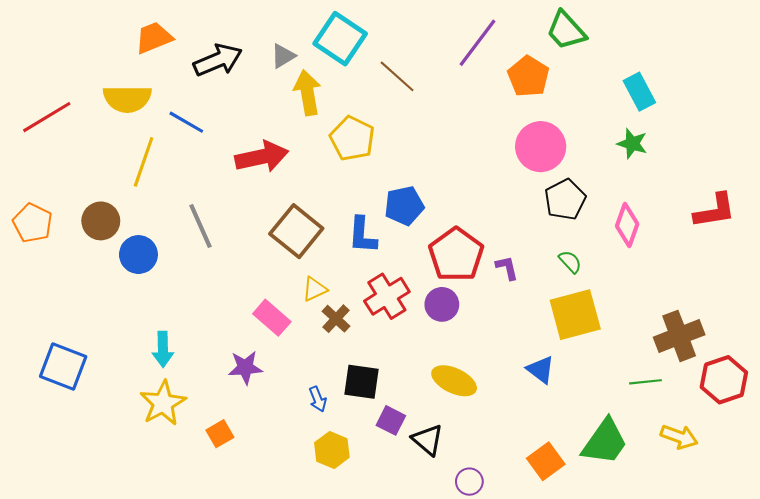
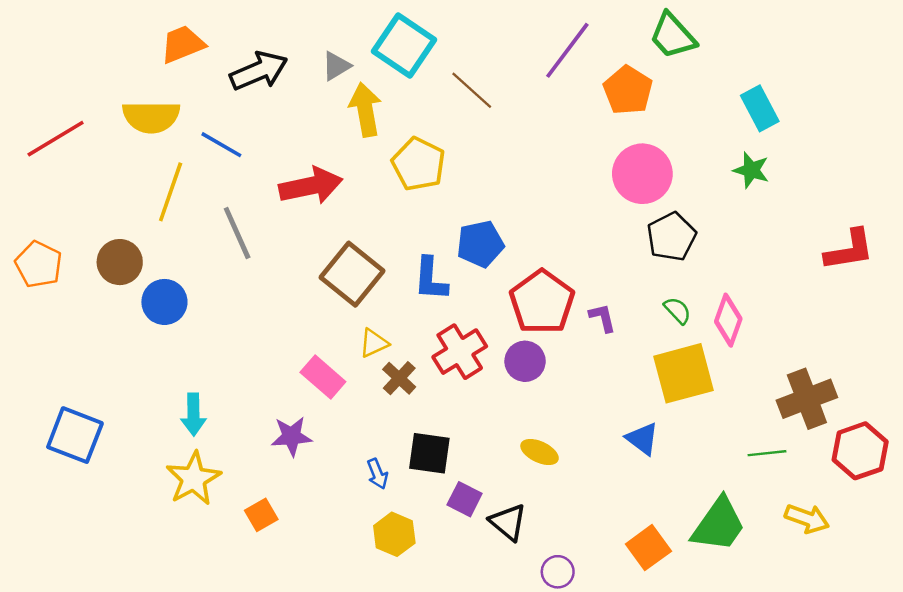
pink diamond: (627, 225) -> (728, 320), moved
gray line: (201, 226) -> (237, 233), moved
yellow ellipse: (454, 381) -> (540, 452), size x0.7

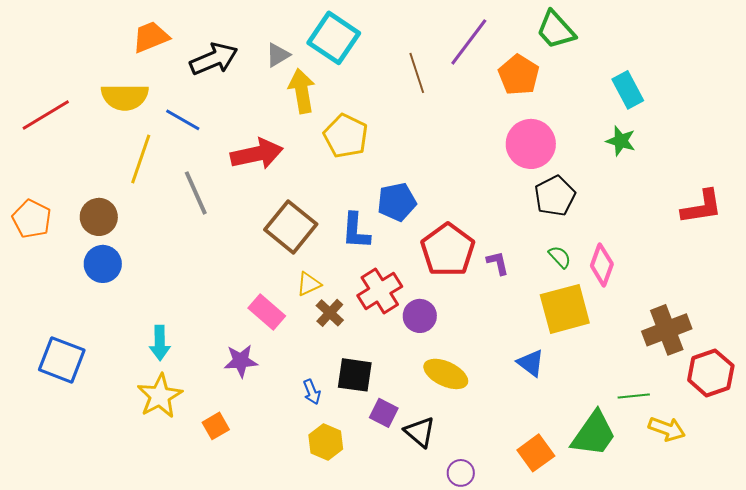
brown line: (472, 90) -> (417, 73), moved, turned 30
blue circle: (164, 302) -> (103, 264), moved
purple circle: (525, 361) -> (420, 316), moved
yellow ellipse: (540, 452) -> (446, 374), size x1.4
green line: (767, 453) -> (634, 396), moved

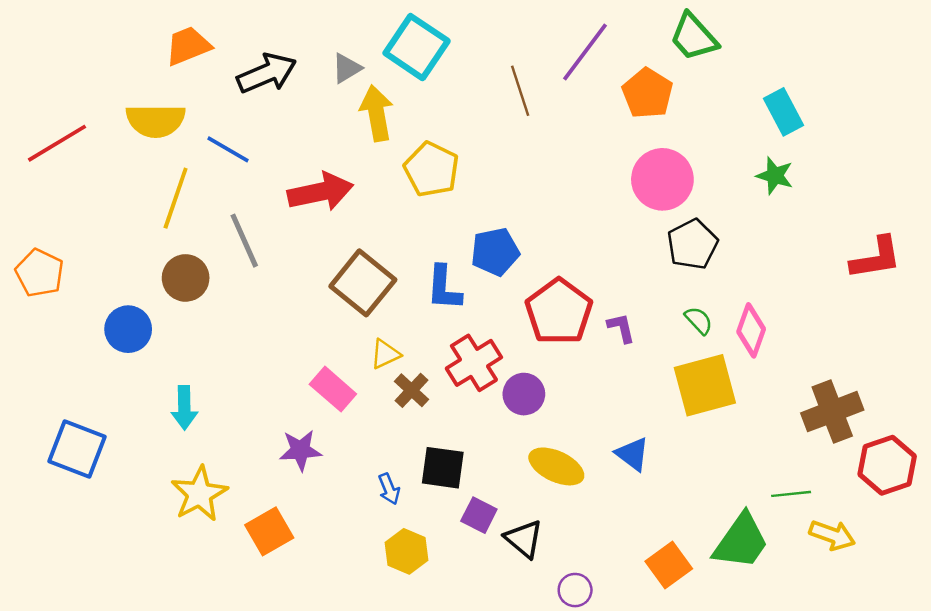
brown circle: (99, 217) -> (186, 278), moved
cyan arrow: (160, 343) -> (184, 408), moved
blue triangle: (531, 363) -> (632, 454), moved
orange square: (216, 426) -> (269, 531), size x1.4

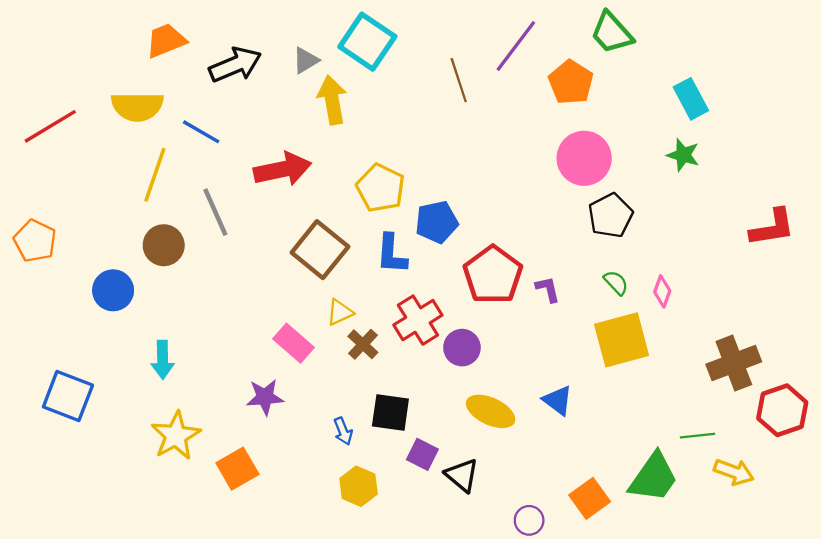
yellow pentagon: (431, 169) -> (381, 188), moved
pink diamond: (751, 330) -> (662, 291), size x0.7
purple circle: (575, 590) -> (529, 520), moved

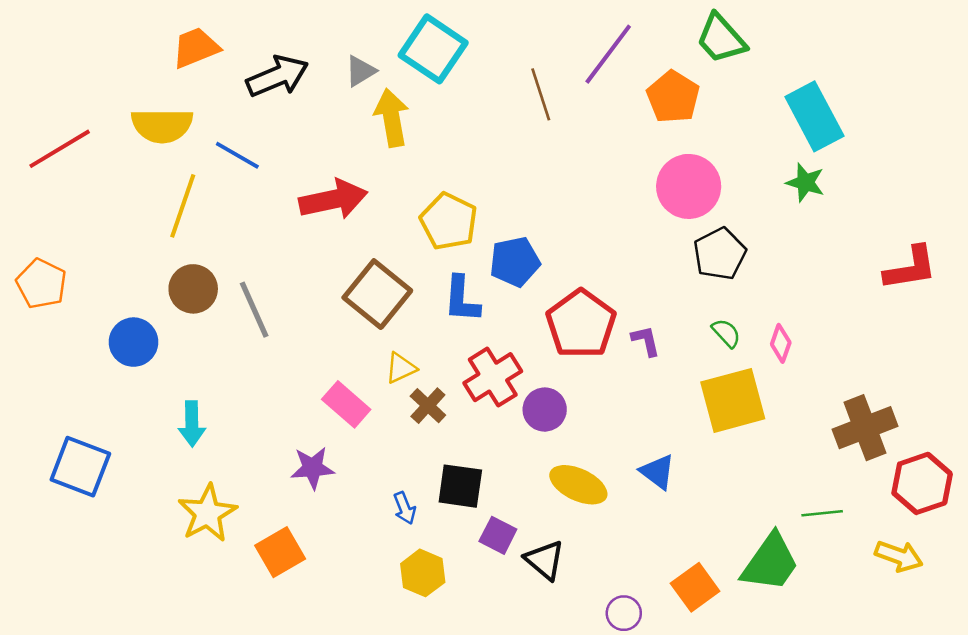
cyan rectangle: (691, 99) -> (814, 116), size x1.4
gray line: (215, 212) -> (254, 310), moved
yellow arrow: (734, 472) -> (899, 556), moved

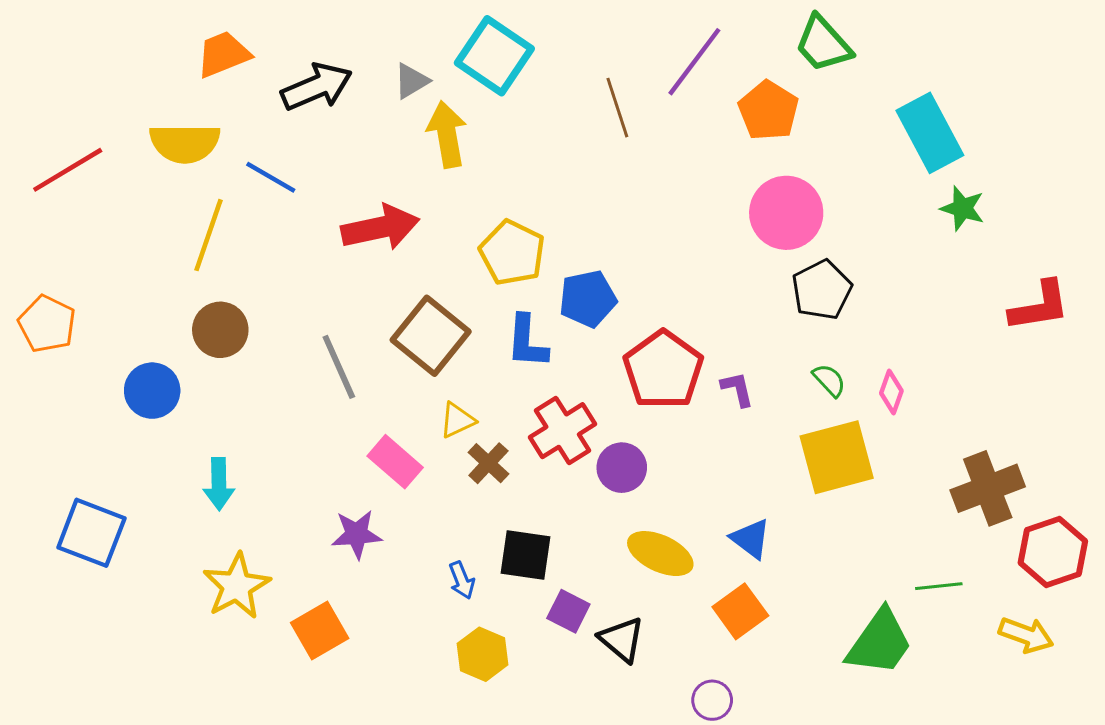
green star: (805, 183) -> (962, 208), moved
gray line: (254, 310) -> (339, 367), moved
orange square: (695, 587) -> (740, 611), moved

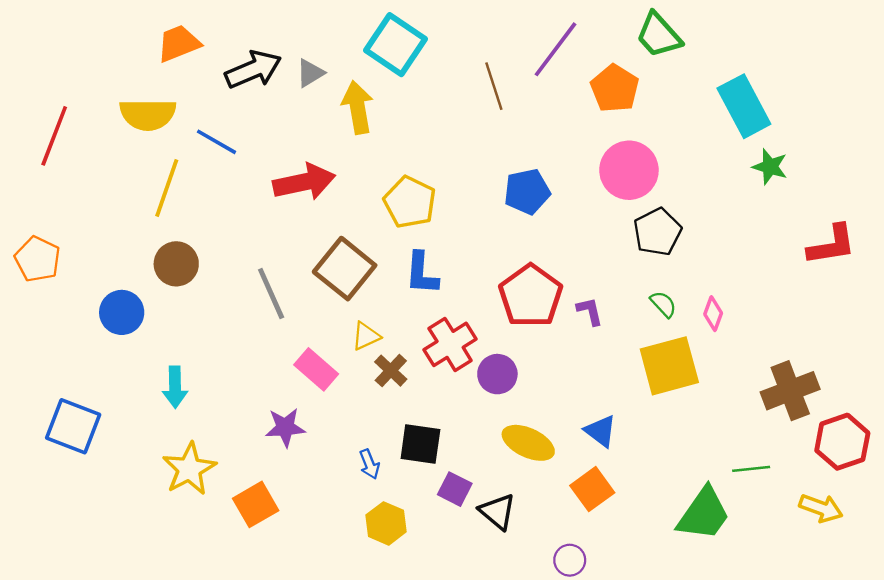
gray triangle: (411, 81) -> (310, 73), moved
red line: (68, 170) -> (54, 136), turned -38
blue pentagon: (588, 299) -> (527, 192), moved

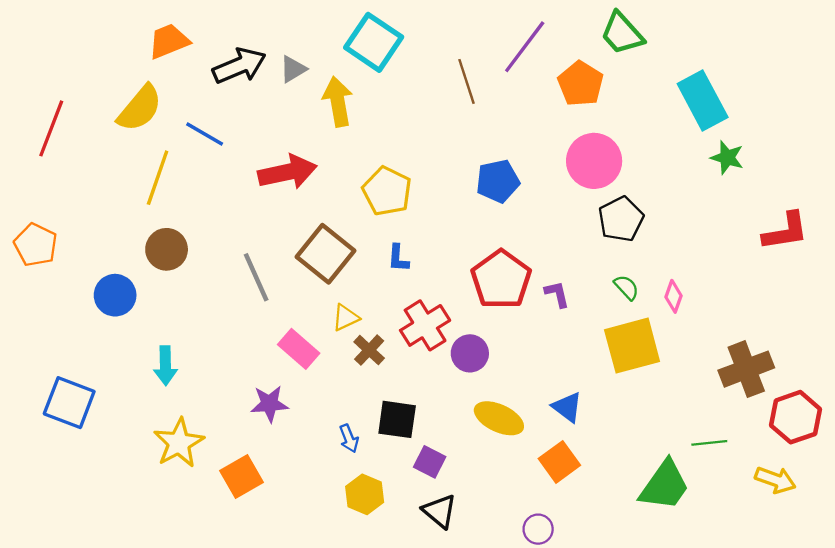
yellow semicircle: (148, 115) -> (140, 108), turned -50
blue L-shape: (422, 273) -> (398, 258), size x0.7
black triangle: (497, 512) -> (440, 511), moved

